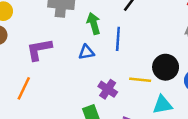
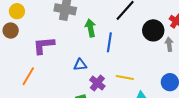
blue triangle: (86, 52) -> (80, 65), moved
black circle: (166, 67) -> (153, 30), moved

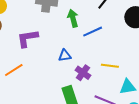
blue line: (109, 42) -> (93, 32), turned 60
orange line: (28, 76) -> (14, 70), turned 30

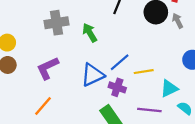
blue line: (93, 32) -> (120, 62), moved
blue triangle: (65, 56) -> (93, 75), size x1.6

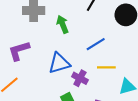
blue line: (120, 62) -> (96, 44), moved

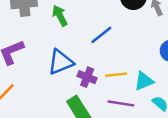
yellow line: (106, 67) -> (116, 75), moved

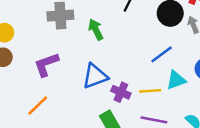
blue line: (101, 35) -> (162, 54), moved
cyan triangle: (144, 81) -> (176, 80), moved

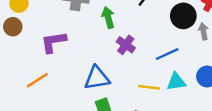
blue triangle: (95, 76) -> (97, 78), moved
purple cross: (121, 92) -> (126, 45), moved

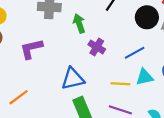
orange line: (37, 80) -> (19, 97), moved

